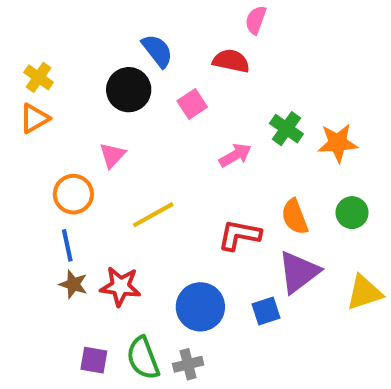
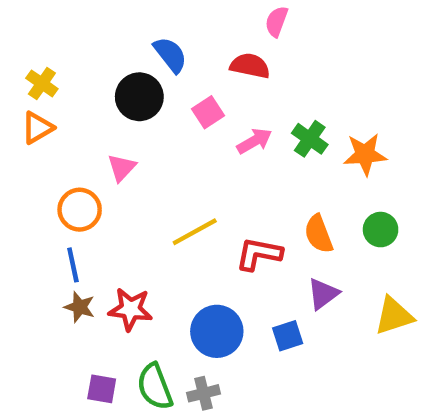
pink arrow: (235, 155) -> (254, 141), moved
yellow line: (153, 215) -> (195, 232), moved
purple triangle: (299, 272) -> (323, 294), size x0.7

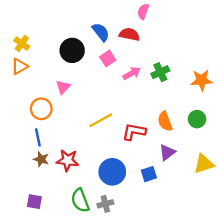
blue semicircle: (170, 55) -> (101, 32), moved
green cross: (310, 139) -> (160, 72), turned 30
orange star: (365, 154) -> (202, 80), moved
purple square: (102, 389) -> (34, 202), moved

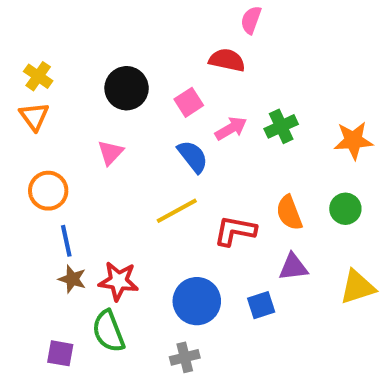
blue semicircle: (101, 32) -> (193, 157), moved
orange triangle: (19, 66) -> (34, 116), turned -36
orange circle: (41, 109) -> (48, 191), moved
purple triangle: (167, 152) -> (293, 267), turned 30
green semicircle: (80, 200) -> (108, 331), moved

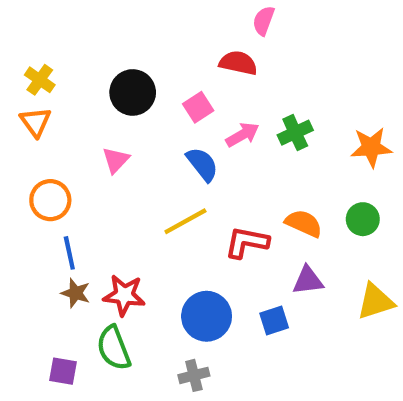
orange semicircle: (289, 213) -> (304, 223), turned 135

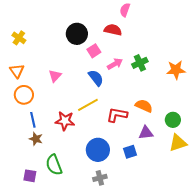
black circle: (133, 92) -> (77, 34), moved
orange triangle: (36, 122) -> (17, 71), moved
green circle: (363, 219) -> (173, 120), moved
red star: (124, 295) -> (65, 121), moved
gray cross: (194, 375) -> (100, 178), moved

